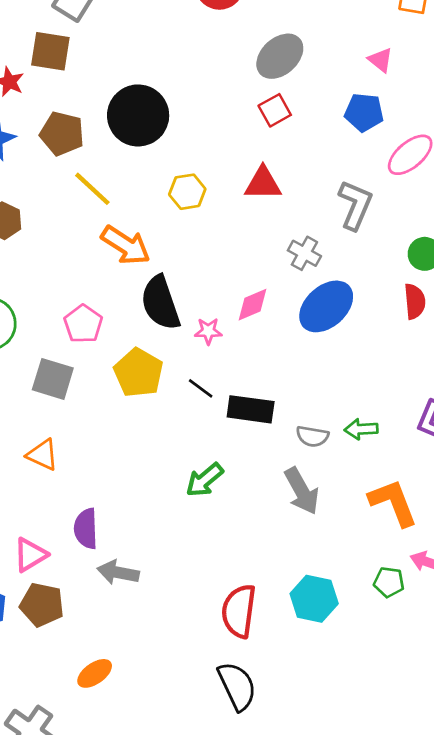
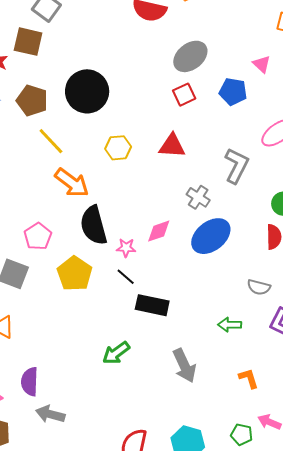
blue pentagon: (364, 112) -> (233, 92), moved
black line: (201, 388) -> (126, 277), moved
gray semicircle: (312, 436) -> (259, 287), moved
orange L-shape: (393, 503) -> (249, 378), size x0.6

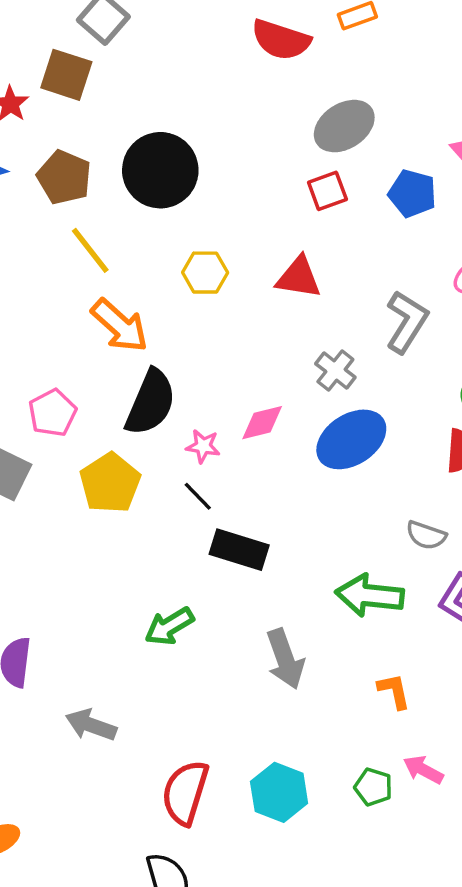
black semicircle: (94, 225) -> (151, 402), turned -147
green arrow: (230, 325) -> (370, 595), size x1.6
gray arrow: (50, 414) -> (91, 725), moved

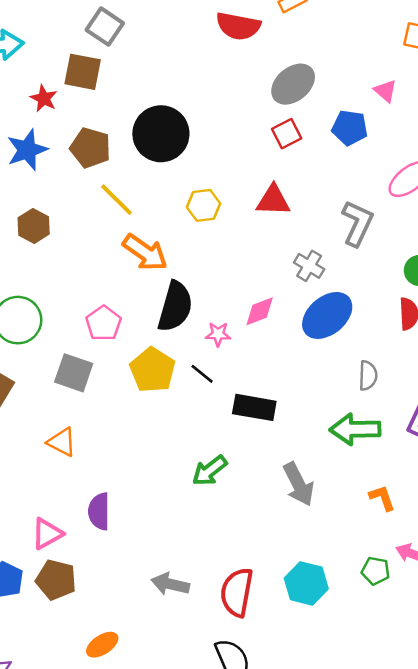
black line: (198, 496) -> (202, 374), moved
gray semicircle: (426, 535) -> (368, 376), moved, turned -100
gray arrow: (91, 725) -> (170, 584), moved

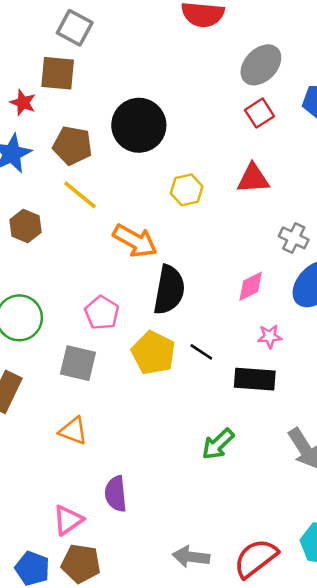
yellow line: (116, 200) -> (80, 195), moved
pink star: (218, 334) -> (270, 336), moved
red semicircle: (237, 592) -> (256, 558), turned 48

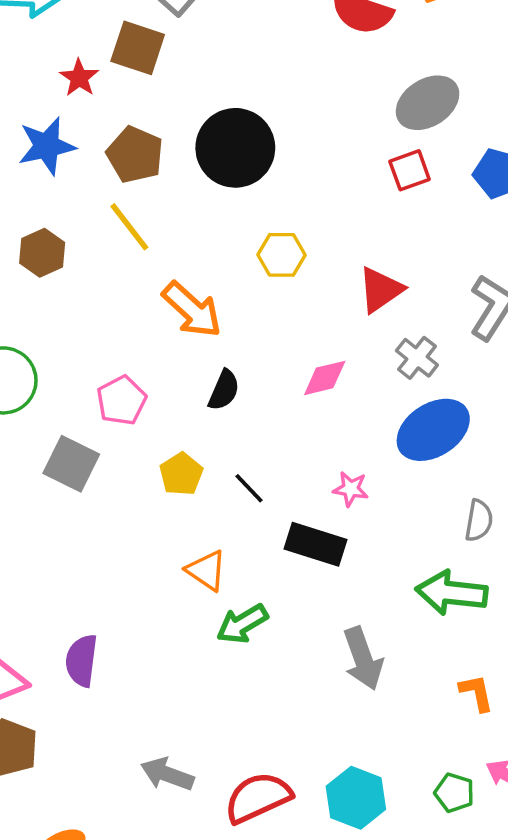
red triangle: (253, 178) -> (380, 290), moved, turned -44
pink diamond: (251, 286) -> (325, 378), moved
black semicircle: (169, 290) -> (224, 390), size x0.6
yellow pentagon: (153, 353) -> (181, 474), size x0.7
orange triangle: (73, 431) -> (206, 570), moved

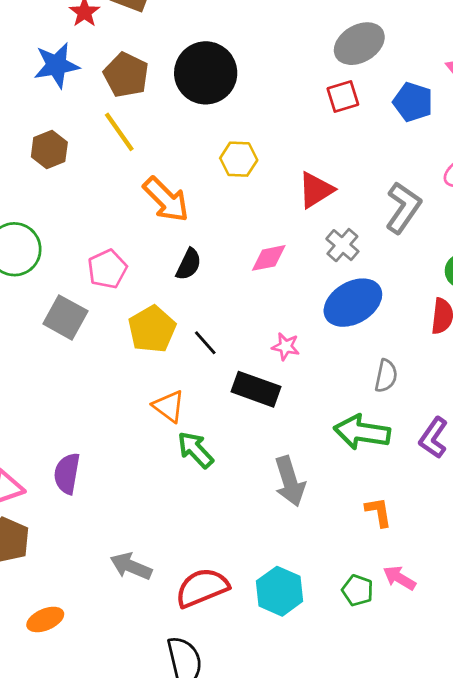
yellow pentagon: (181, 474) -> (152, 329), size x1.4
green arrow: (242, 624) -> (195, 450), turned 75

